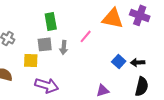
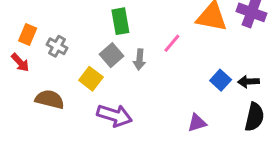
gray square: (45, 44) -> (112, 55), turned -35
yellow square: (31, 60) -> (91, 79), turned 35

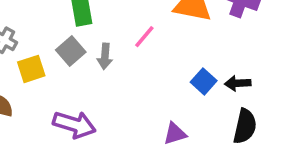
yellow square: (91, 79) -> (31, 69), moved, turned 35

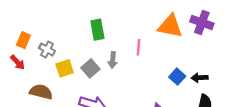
pink line: (144, 37) -> (138, 47), turned -35
gray square: (71, 51) -> (90, 68), moved

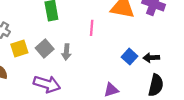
gray arrow: (113, 60) -> (66, 52), moved

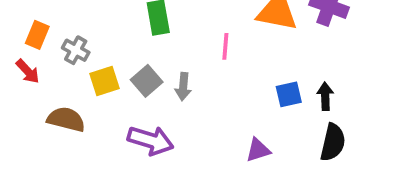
blue square: (129, 57) -> (289, 94), turned 35
black arrow: (151, 58) -> (325, 96), turned 91

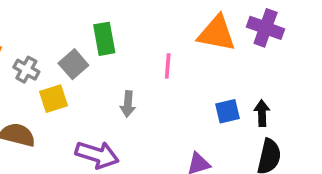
gray square: (147, 81) -> (73, 64), moved

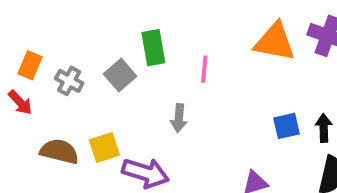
pink line: (168, 66) -> (204, 69), moved
yellow square: (54, 99) -> (104, 147), moved

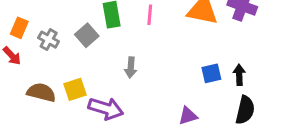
pink line: (204, 69) -> (150, 15), moved

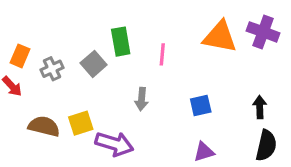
pink line: (150, 15) -> (162, 54), moved
gray cross: (49, 40) -> (52, 69), turned 36
blue square: (211, 73) -> (201, 106), moved

